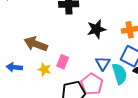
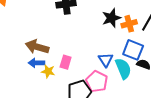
black star: (96, 29) -> (111, 18), moved
blue arrow: (14, 67) -> (36, 63), moved

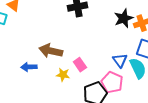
pink rectangle: (66, 62) -> (80, 65), turned -48
blue arrow: (36, 63) -> (29, 67), moved

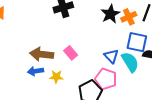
pink rectangle: (80, 65) -> (71, 53), moved
blue arrow: (29, 67) -> (36, 71), moved

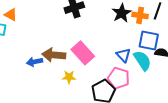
orange cross: (129, 17) -> (140, 15), turned 35
pink rectangle: (71, 53) -> (83, 53), size x1.6
blue arrow: (36, 71) -> (35, 62), moved

